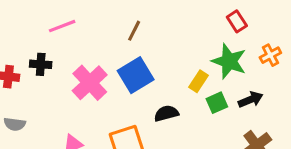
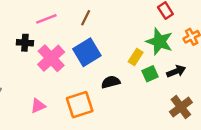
pink line: (62, 26) -> (46, 19), moved
black cross: (41, 64) -> (25, 43), moved

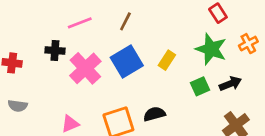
yellow rectangle: (136, 57) -> (167, 60), moved
black semicircle: (111, 82) -> (154, 114), moved

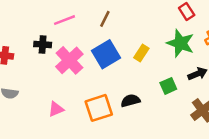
green square: (200, 86) -> (168, 86), moved

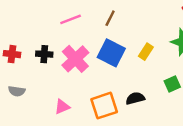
black cross: (43, 44) -> (44, 54), moved
blue square: (106, 54) -> (111, 53), turned -32

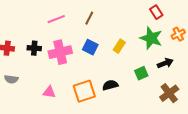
blue square: (111, 53) -> (90, 47), size x0.7
pink cross: (75, 59) -> (60, 52), turned 30
pink triangle: (62, 107) -> (49, 92), turned 32

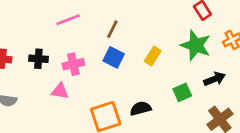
brown line: (89, 18) -> (112, 29), moved
pink cross: (60, 52) -> (73, 64), size x0.7
pink triangle: (49, 92) -> (60, 91), moved

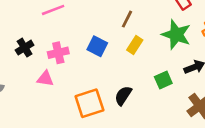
brown line: (112, 29) -> (127, 19), moved
black cross: (38, 59) -> (25, 48), turned -36
black semicircle: (141, 109) -> (123, 96), turned -42

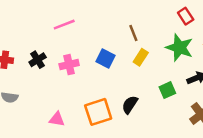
brown line: (127, 19) -> (133, 33), turned -49
pink triangle: (45, 79) -> (57, 119), moved

